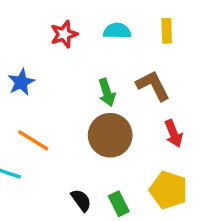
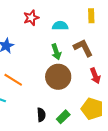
cyan semicircle: (117, 31) -> (60, 26), moved
black semicircle: (81, 200) -> (41, 115), turned 32
green rectangle: (119, 204) -> (63, 117), turned 72

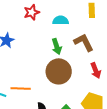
orange line: (13, 80) -> (21, 89), moved, turned -30

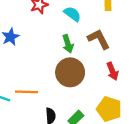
cyan semicircle: (61, 20) -> (72, 14), turned 35

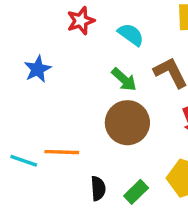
green arrow: (68, 44) -> (124, 79), turned -30

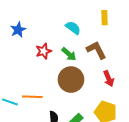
red star: (81, 21) -> (44, 51), moved
blue star: (38, 69) -> (18, 30), moved

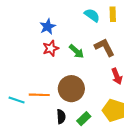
cyan semicircle: (73, 28) -> (92, 15), moved
blue star: (18, 30) -> (48, 27), moved
brown circle: (71, 80) -> (71, 89), moved

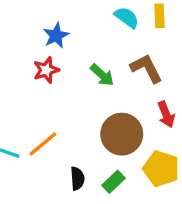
red star: (51, 48) -> (46, 70), moved
brown circle: (71, 89) -> (122, 134), moved
orange line: (39, 95) -> (43, 144), turned -42

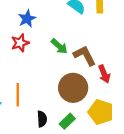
brown L-shape: (146, 68) -> (85, 56), moved
orange line: (43, 144) -> (18, 95), turned -50

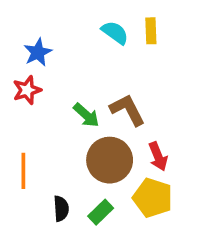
green arrow: (59, 46) -> (86, 115), moved
red arrow: (104, 74) -> (158, 156), moved

